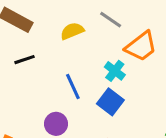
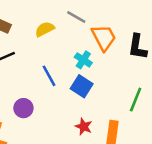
orange trapezoid: (141, 46) -> (104, 38), turned -76
purple circle: (56, 124) -> (23, 108), moved

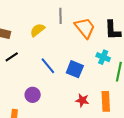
gray line: (76, 17) -> (60, 16), turned 70
cyan cross: (83, 60) -> (103, 57), moved

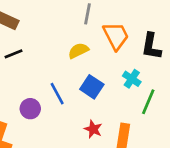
yellow semicircle: (37, 30) -> (78, 51), moved
blue line: (48, 66) -> (57, 94), moved

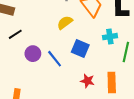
cyan cross: (132, 79) -> (110, 37), turned -32
purple circle: (30, 109) -> (33, 54), moved

